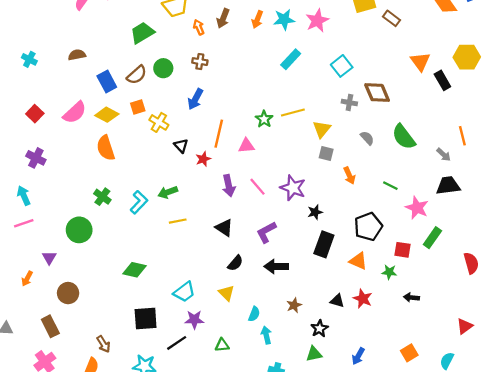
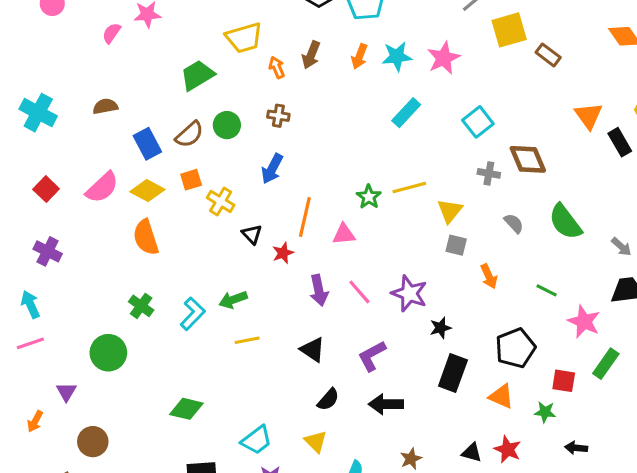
cyan cross: (29, 59) -> (38, 113), size x1.6

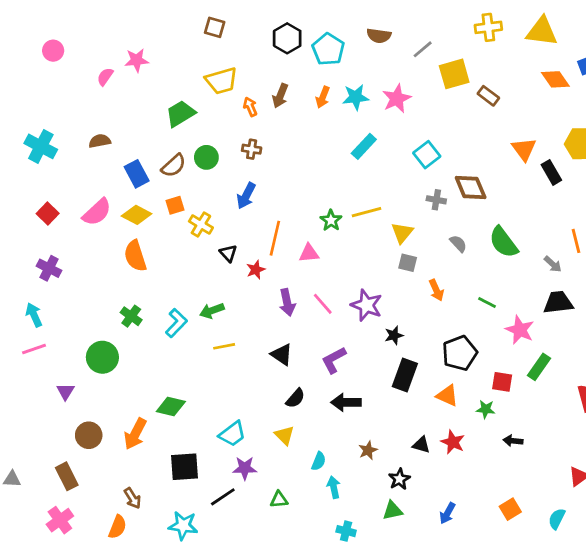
orange arrow: (35, 421) -> (135, 434), moved, size x1.6

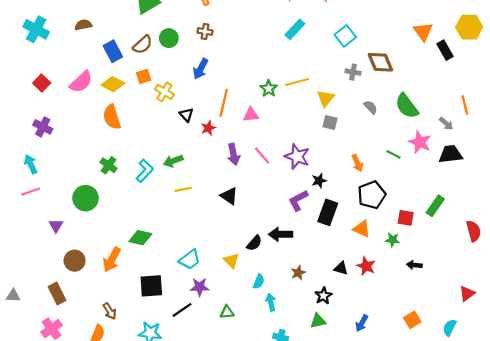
orange arrow: (436, 290) -> (357, 163), moved
pink star: (520, 330) -> (420, 142), moved
purple L-shape: (334, 360) -> (298, 200), moved
black semicircle: (295, 398) -> (254, 243), moved

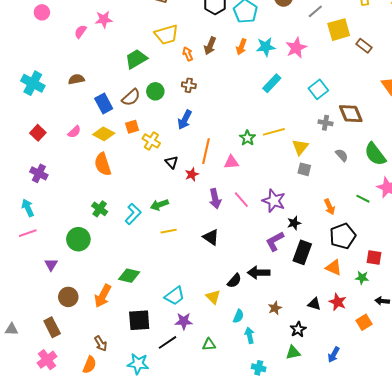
pink semicircle: (81, 82) -> (74, 132), size x0.6
orange square: (412, 320) -> (364, 322), moved

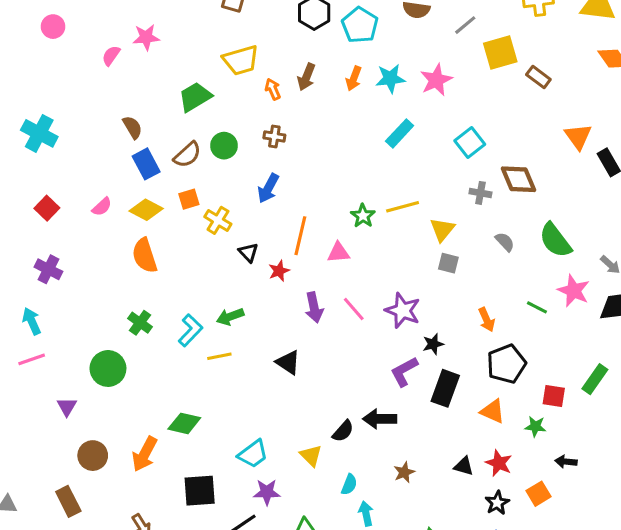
brown semicircle: (76, 79) -> (132, 127), moved, turned 70
yellow line: (169, 231) -> (219, 356), moved
black triangle: (211, 237) -> (288, 362), moved
black star: (298, 329) -> (497, 503), moved

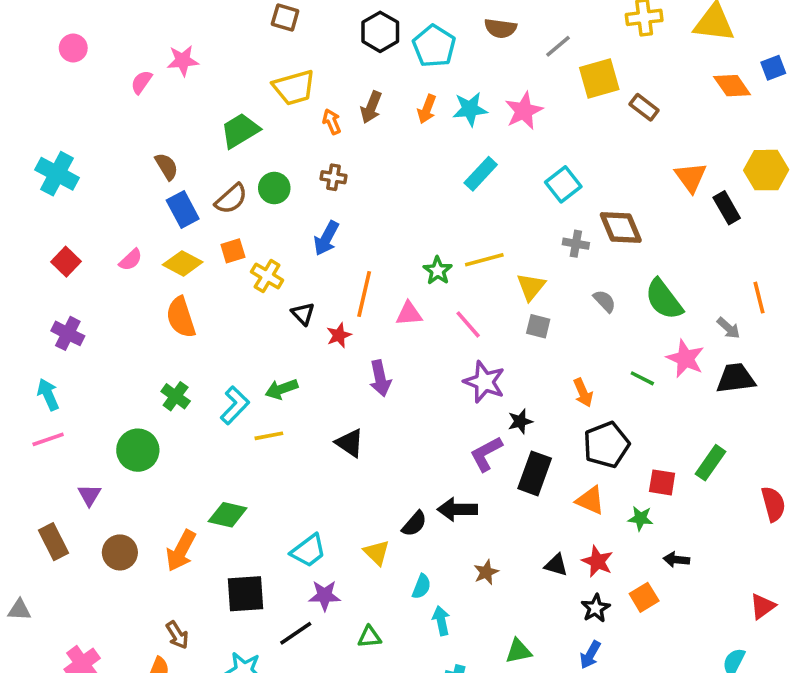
pink line: (354, 309) -> (468, 324), moved
brown rectangle: (68, 501) -> (53, 542), moved

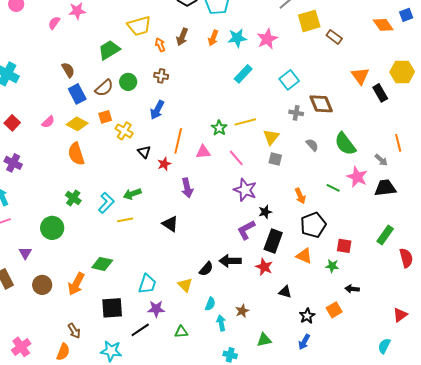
green rectangle: (711, 463) -> (385, 235), moved
cyan trapezoid: (308, 551) -> (147, 284), turned -35
red star: (597, 561) -> (264, 267), moved
brown star: (486, 572) -> (242, 311), moved

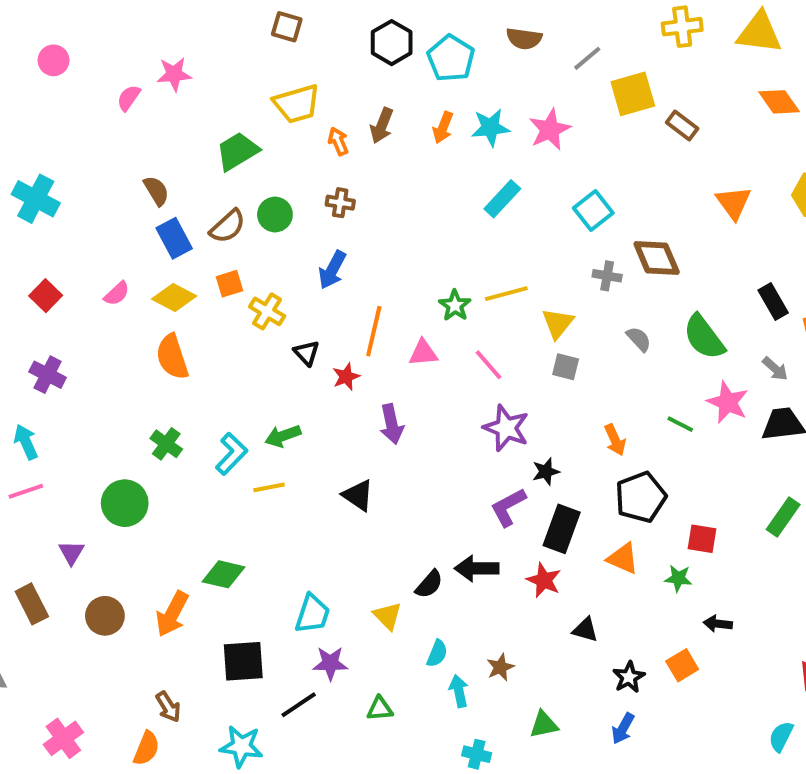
black rectangle: (380, 93) -> (773, 301), moved

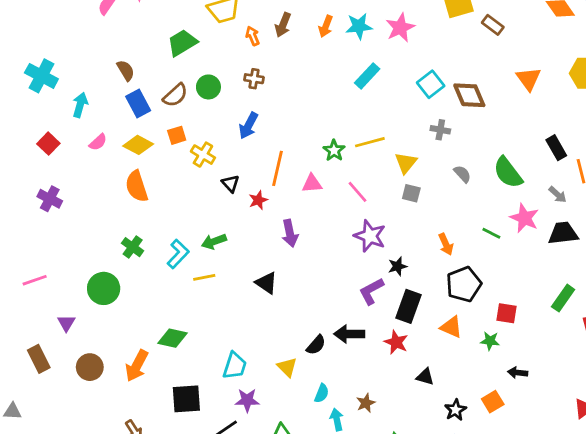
brown diamond: (657, 258) -> (469, 95), moved
cyan arrow: (26, 442) -> (80, 105), moved, turned 40

